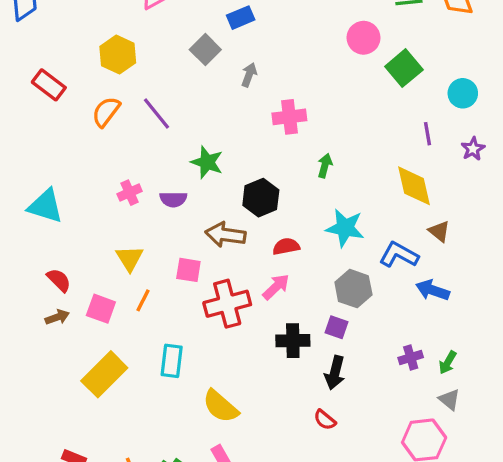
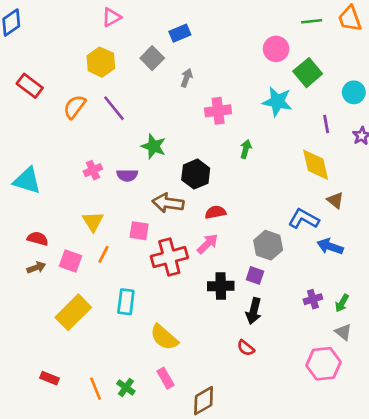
yellow hexagon: (118, 55) -> (101, 62), moved
cyan star: (345, 228) -> (277, 102), moved
red semicircle: (59, 280) -> (38, 239), turned -30

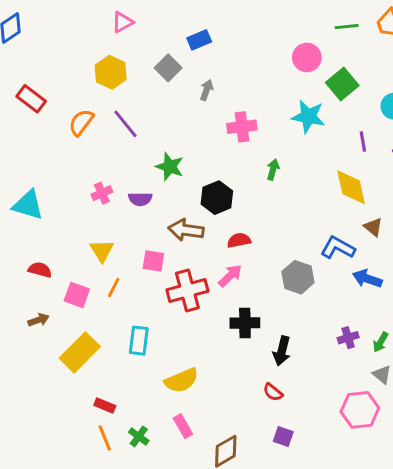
brown arrow: (36, 268) -> (38, 320), moved
purple square: (255, 275) -> (283, 436), moved
yellow semicircle: (164, 337) -> (181, 380), turned -64
red rectangle: (49, 378) -> (105, 405), moved

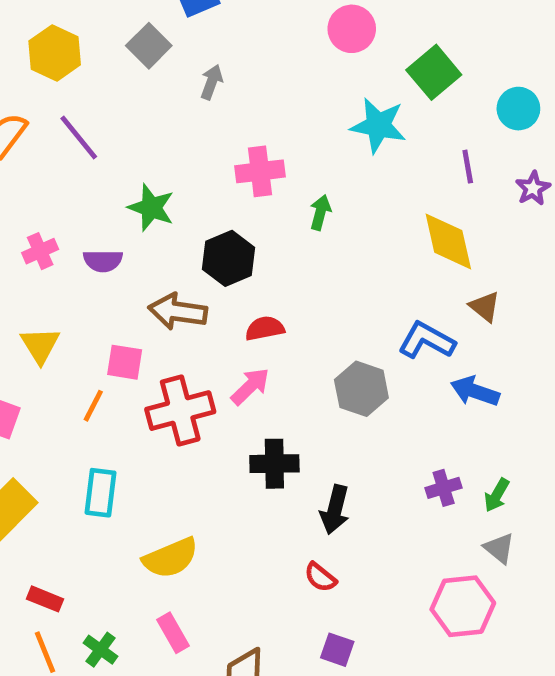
pink circle: (307, 58) -> (352, 29), moved
pink cross: (242, 127) -> (260, 171), moved
orange line: (114, 288) -> (93, 406), moved

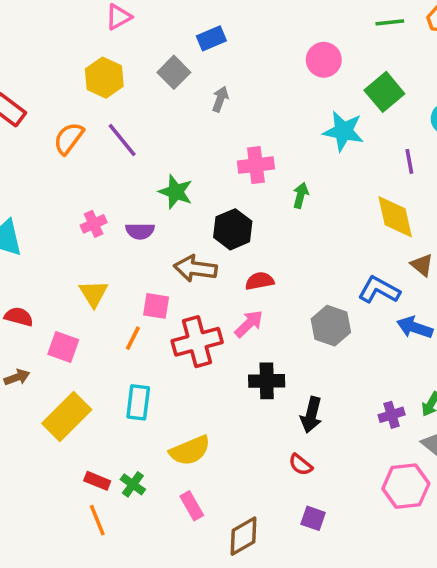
purple cross: (444, 488) -> (392, 415), moved
green cross: (101, 650) -> (133, 484), moved

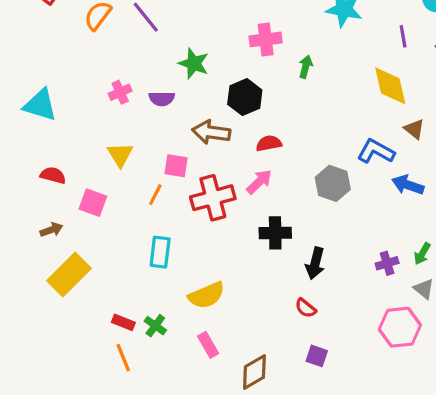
yellow rectangle: (67, 417) -> (69, 274), moved

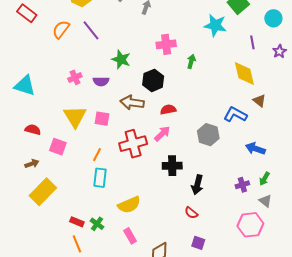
yellow triangle: (120, 155) -> (75, 117), size x1.4
pink square: (176, 166) -> (102, 119), moved
blue arrow: (408, 185) -> (255, 149), moved
orange line: (155, 195) -> (97, 155), moved

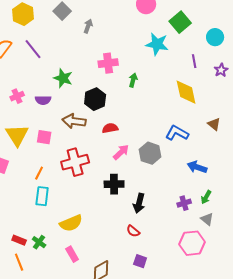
brown triangle: (259, 101) -> (214, 124), moved
pink arrow: (162, 134) -> (121, 152), moved

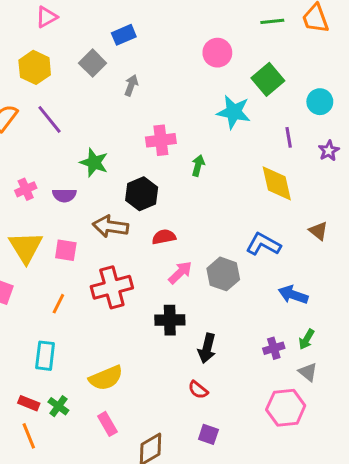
cyan rectangle: (42, 196) -> (45, 356), moved

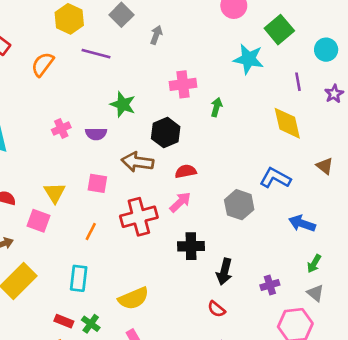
purple line: (50, 119) -> (96, 54), moved, turned -36
yellow triangle: (26, 247) -> (55, 193), moved, size x0.7
pink arrow: (180, 272) -> (180, 202), moved
purple cross: (274, 348) -> (270, 285), moved

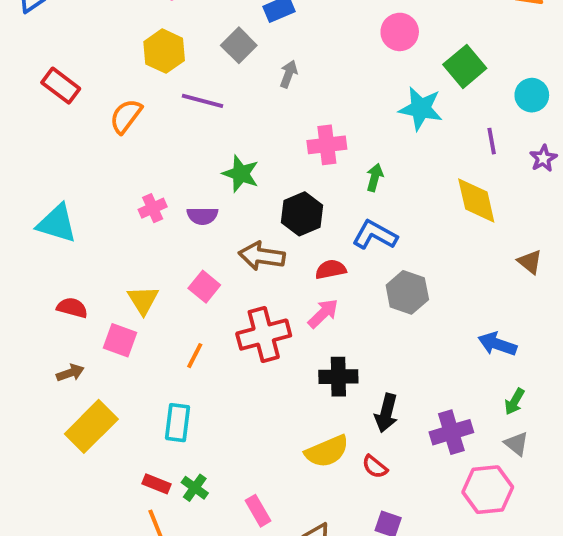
blue L-shape: (275, 178) -> (375, 235), moved
pink square: (97, 183) -> (204, 287), turned 30
gray hexagon: (239, 205) -> (407, 292), moved
purple cross: (270, 285) -> (451, 432), size x1.5
yellow semicircle: (133, 298) -> (327, 451), moved

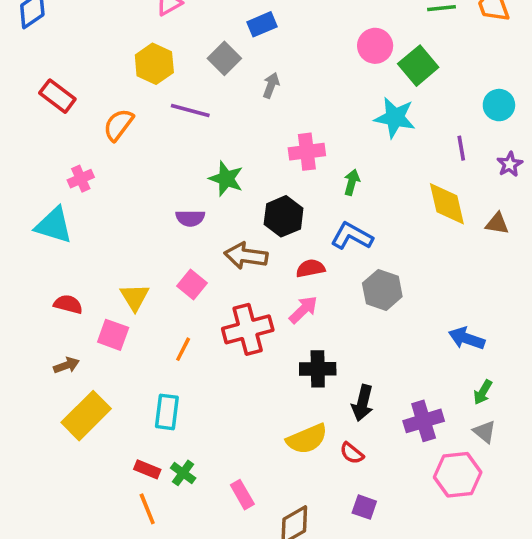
green square: (465, 66) -> (418, 66), moved
pink cross: (153, 208) -> (81, 179), moved
brown triangle: (530, 262) -> (497, 223), moved, turned -30

